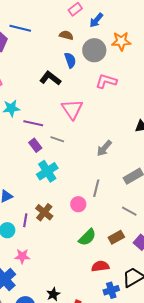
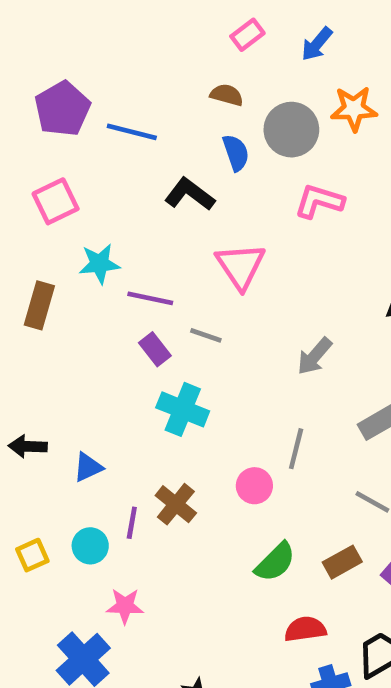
blue arrow: (96, 20) -> (317, 44), moved
blue line: (20, 28) -> (132, 132), moved
cyan cross: (47, 171) -> (183, 409), turned -35

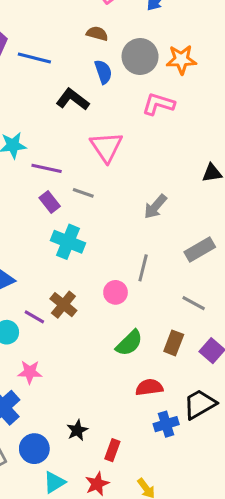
orange star: (354, 109) -> (181, 60), moved
purple line: (132, 523) -> (34, 317), turned -70
brown rectangle: (342, 562) -> (174, 343), turned -40

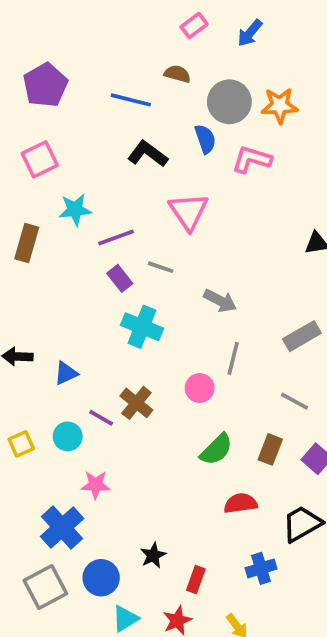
blue line: (34, 58) -> (131, 100), moved
blue semicircle: (103, 72) -> (205, 139), moved
purple line: (47, 168) -> (116, 237), turned -32
gray arrow: (155, 207) -> (220, 301), moved, turned -104
blue cross: (166, 424) -> (261, 568), moved

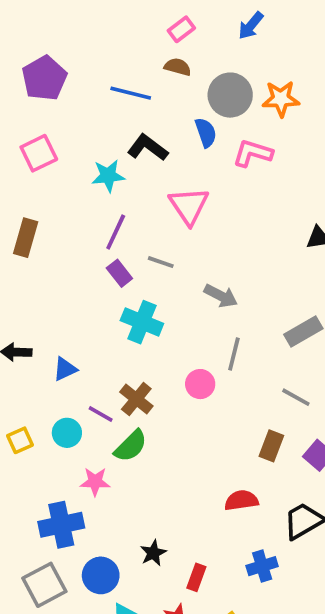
pink rectangle: (194, 26) -> (181, 29), moved
cyan star: (75, 210) -> (108, 176), moved
purple line: (116, 237) -> (116, 232), turned -45
green semicircle: (216, 449) -> (131, 446), moved
blue cross: (62, 528) -> (61, 525), turned 30

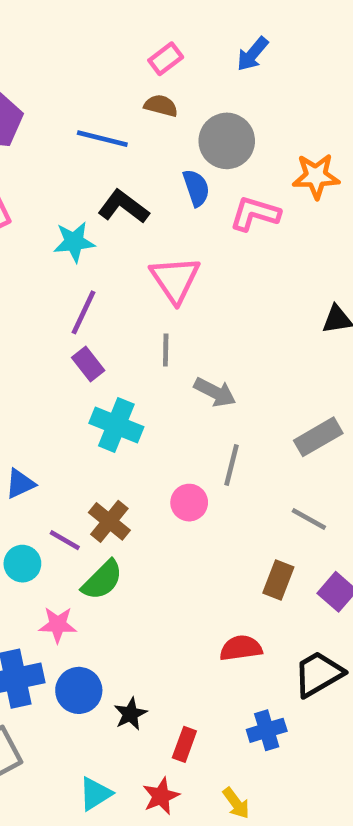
orange star: (281, 99) -> (316, 176), moved
gray line: (161, 262) -> (166, 350), moved, turned 72
blue circle: (101, 575) -> (79, 690), moved

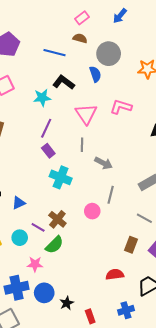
pink L-shape: (255, 214) -> (121, 107), moved
red rectangle: (184, 744) -> (90, 316), turned -40

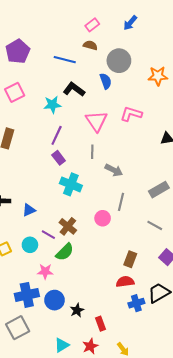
brown rectangle: (131, 245) -> (130, 259), moved
blue cross: (126, 310) -> (136, 303), moved

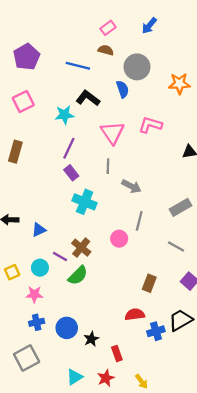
pink star: (45, 271) -> (34, 294), moved
red semicircle: (125, 282) -> (135, 314), moved
blue cross: (27, 295) -> (37, 322), size x0.6

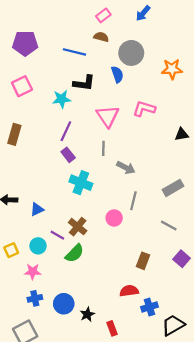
purple pentagon: (27, 57) -> (25, 43), turned 30
black L-shape: (88, 98) -> (84, 83), turned 150
black trapezoid: (180, 320) -> (173, 325), moved

